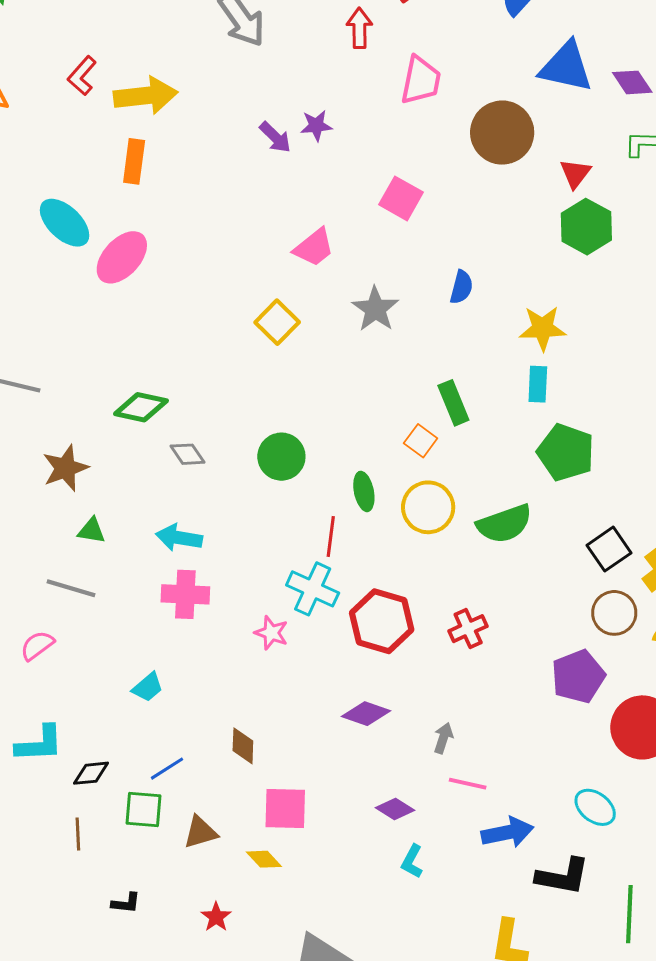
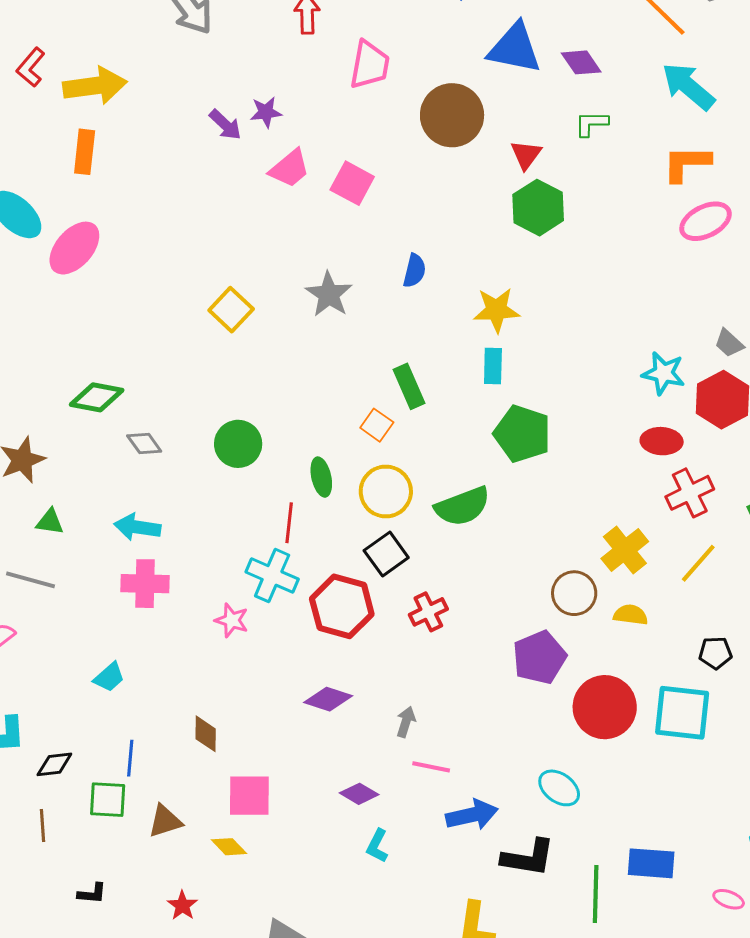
pink trapezoid: (314, 248) -> (290, 168), moved
black square: (609, 549) -> (386, 554), moved
blue line: (167, 769) -> (130, 758), turned -51

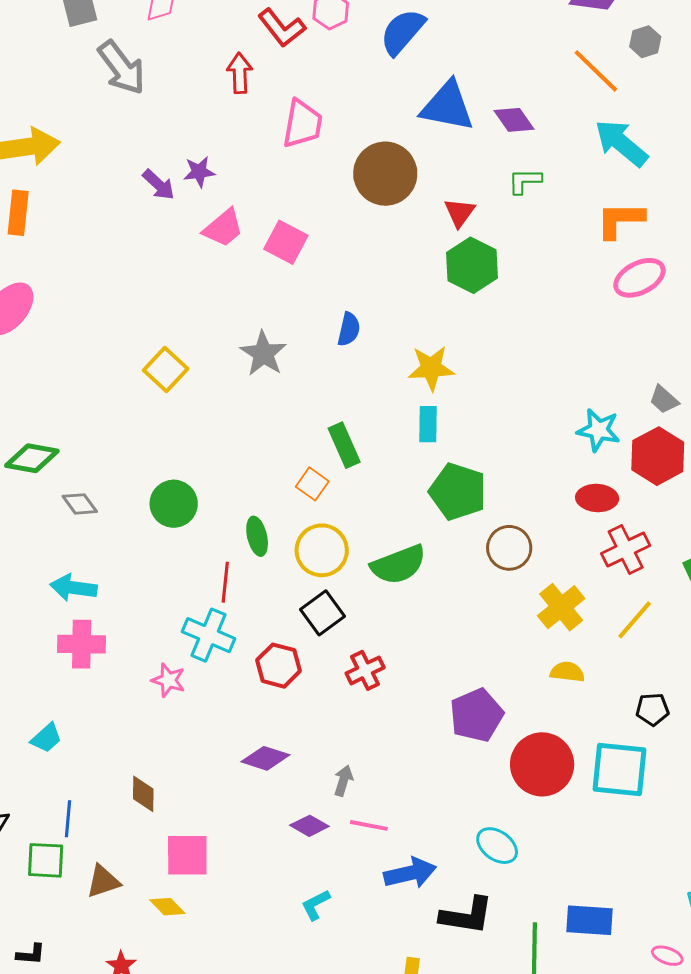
brown circle: (574, 593) -> (509, 548), moved
red hexagon: (342, 606) -> (278, 666), size x0.7
purple diamond: (359, 794) -> (309, 826), moved
cyan L-shape: (377, 846) -> (316, 905), turned 36

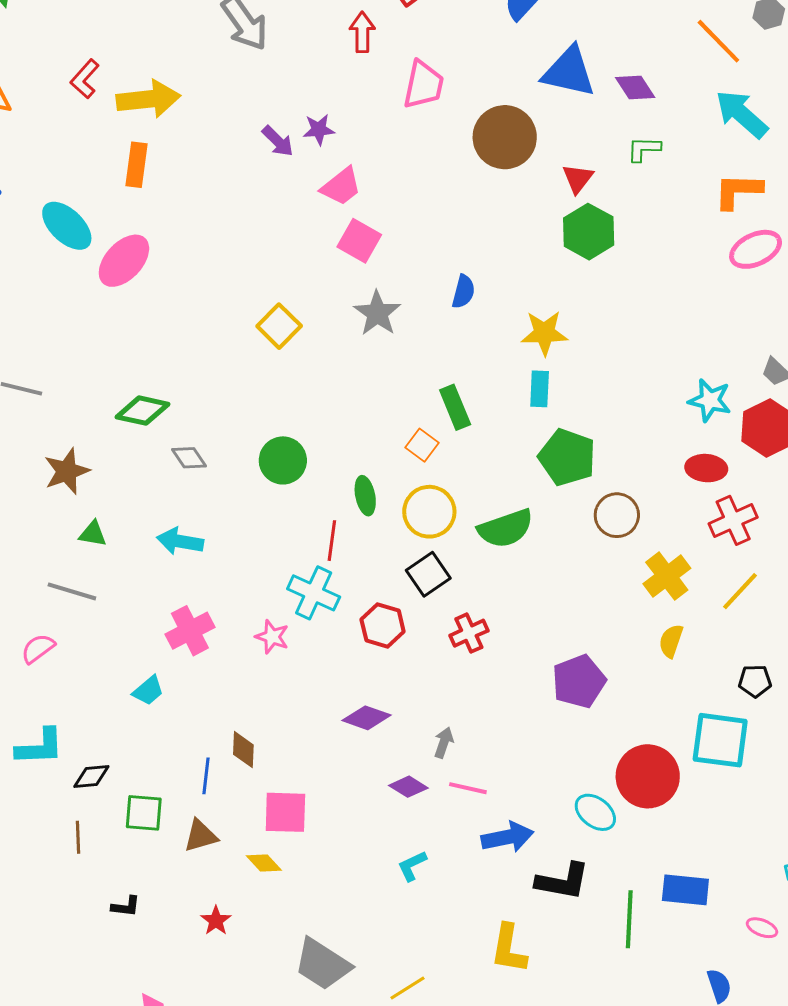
pink square: (286, 242) -> (359, 241), moved
pink cross: (82, 644) -> (190, 631), moved, turned -30
yellow semicircle: (567, 672) -> (671, 641), turned -80
red circle: (542, 764) -> (648, 776), moved
blue line: (68, 819) -> (206, 776), moved

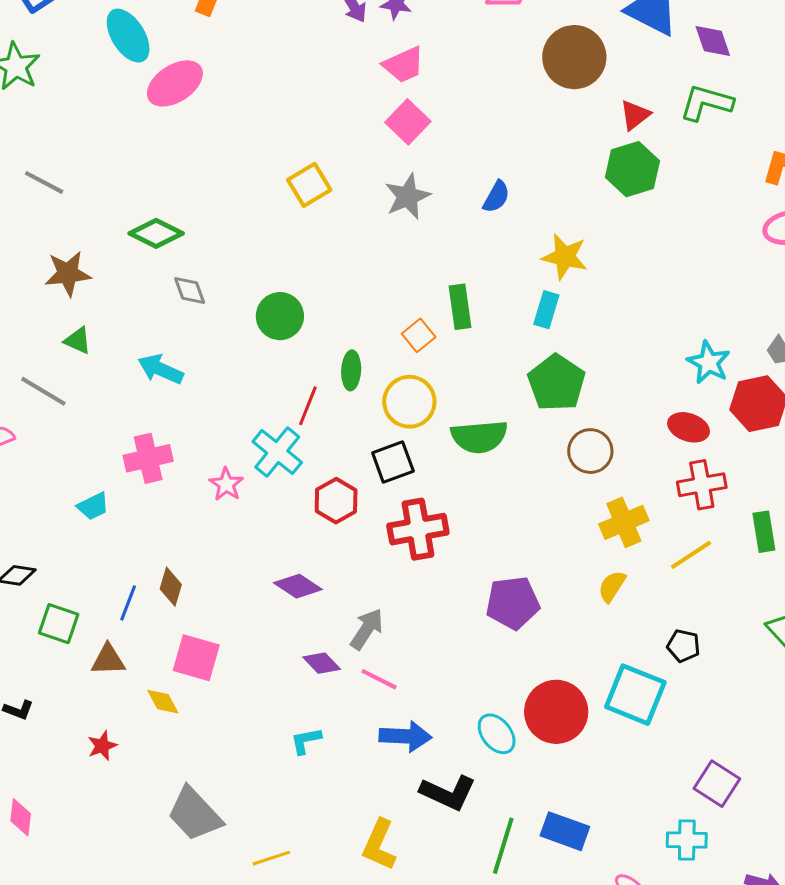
green L-shape: (644, 149) -> (706, 103), size x1.5
red cross: (469, 633) -> (418, 529), size x1.5
gray arrow: (444, 743) -> (367, 629), size x1.4

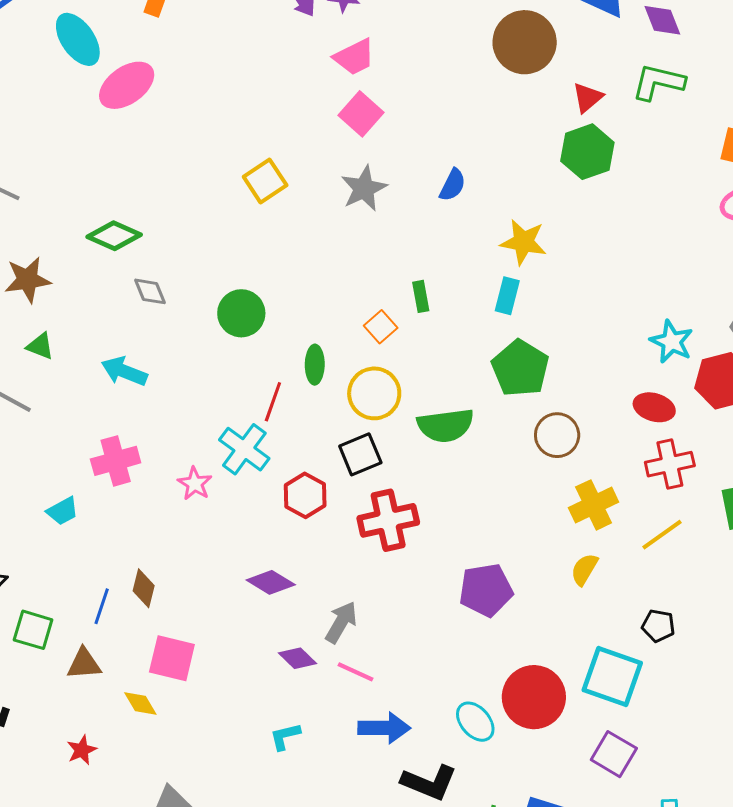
green rectangle: (460, 307) -> (421, 296), size x0.7
purple square: (717, 784) -> (614, 754), moved

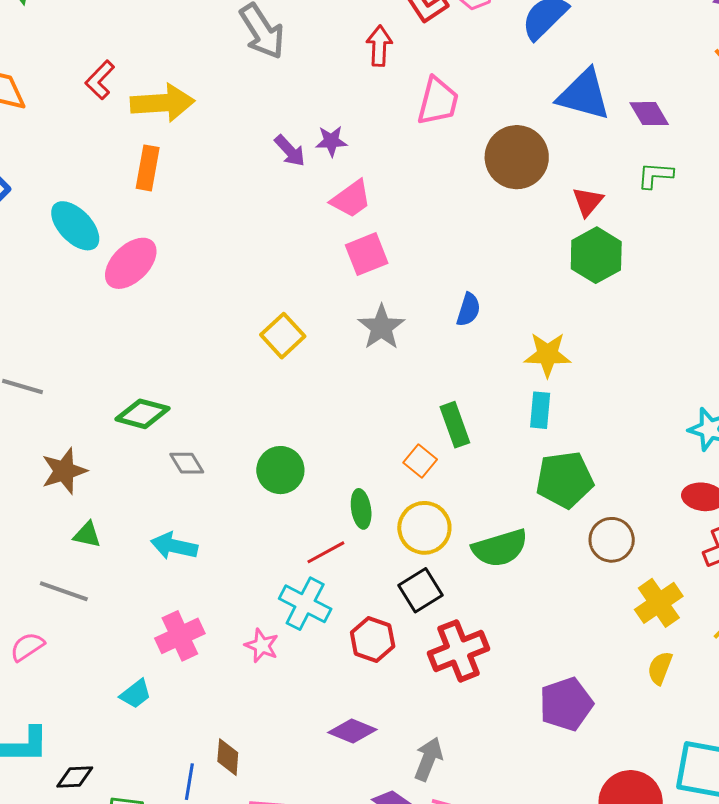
green L-shape: (658, 82) -> (655, 175), size x0.7
pink square: (361, 114) -> (367, 254), turned 36
green rectangle: (421, 296) -> (455, 425), size x1.4
green pentagon: (520, 368) -> (565, 480), turned -30
red line: (273, 402) -> (326, 552), turned 51

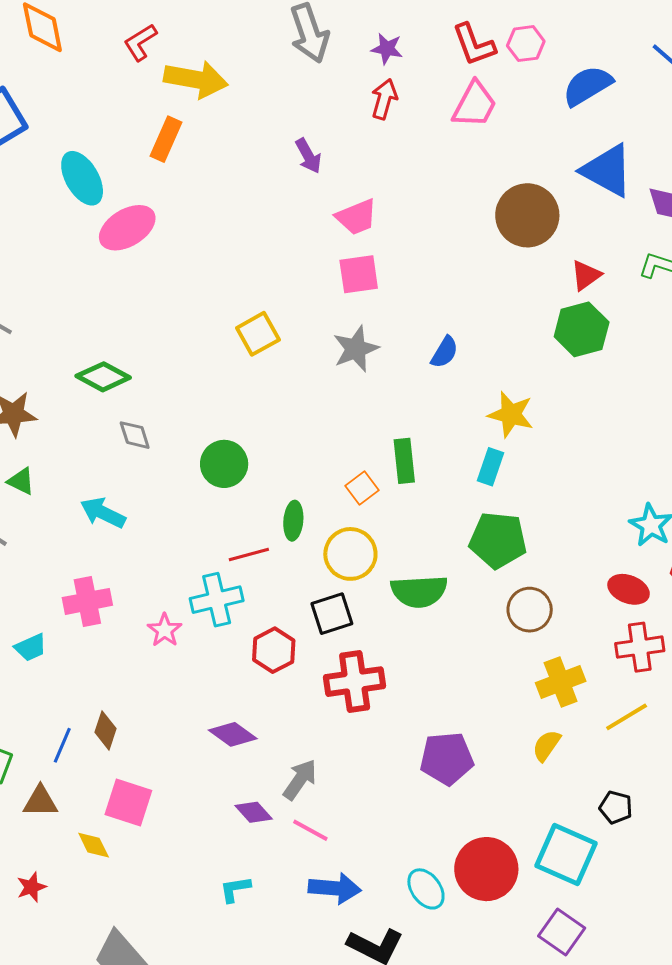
red arrow: (379, 46) -> (384, 99), moved
pink trapezoid: (438, 101) -> (475, 105), moved
purple star: (331, 141) -> (387, 49), moved
cyan cross: (305, 604) -> (217, 600), turned 36

